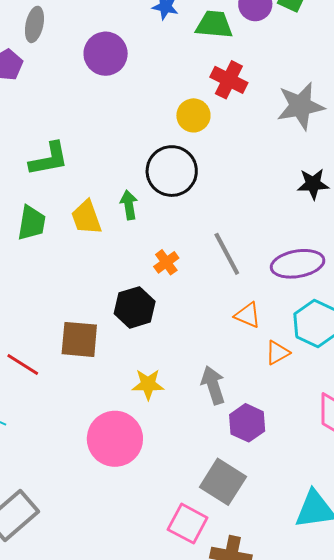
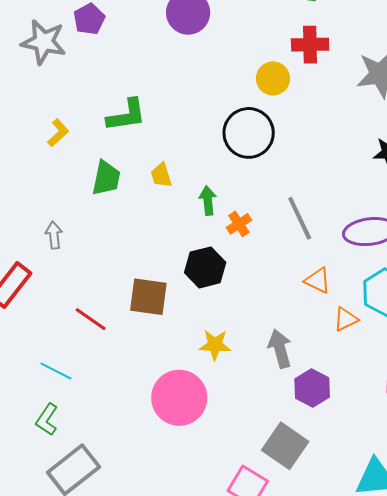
red cross: (229, 80) -> (310, 45), turned -30
green arrow: (129, 205) -> (208, 201), moved
yellow trapezoid: (86, 217) -> (161, 175), size x0.7

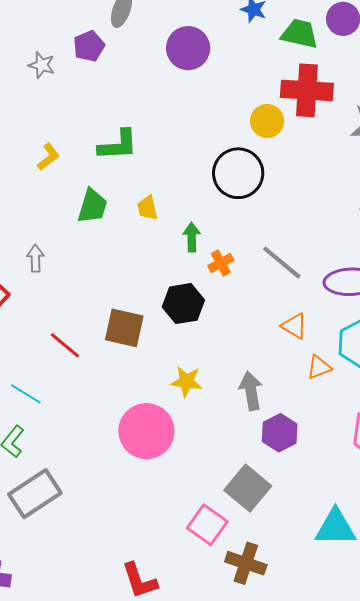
gray star: (44, 42) -> (42, 65), size x0.6
red cross: (310, 45) -> (307, 90), size x1.4
gray line: (300, 218) -> (282, 263), turned -30

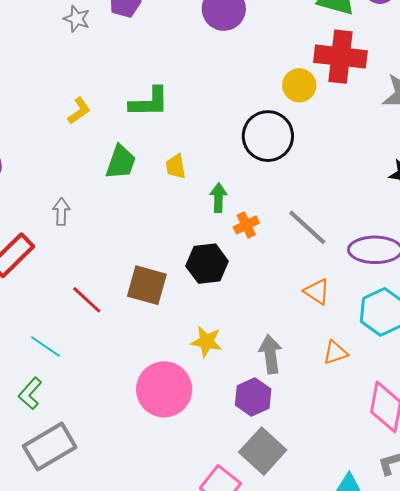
orange triangle: (319, 367) -> (335, 353), moved
purple hexagon: (280, 433) -> (253, 397), moved

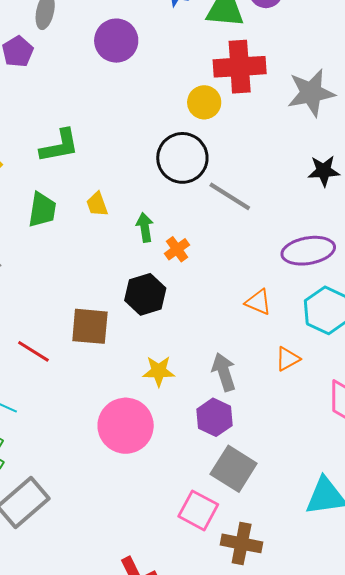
gray line: (307, 227) -> (230, 196), moved

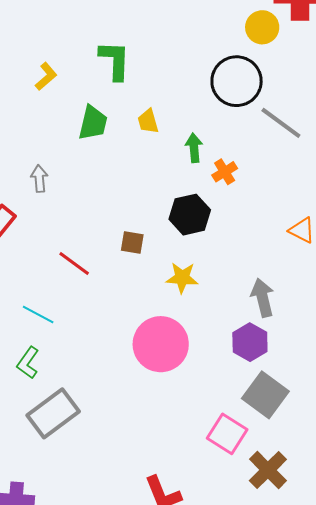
green L-shape: (59, 146) -> (115, 60), turned -81
brown square: (90, 326) -> (132, 243), size x0.6
yellow star: (159, 371) -> (182, 278), moved
brown cross: (242, 543) -> (268, 470), turned 30

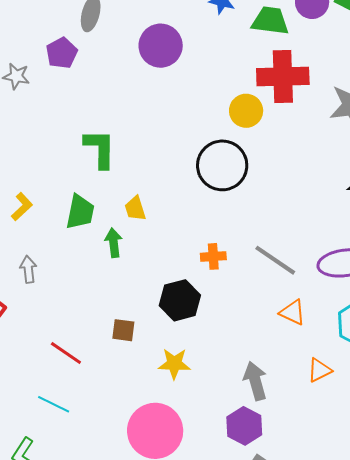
yellow L-shape: (46, 76) -> (22, 207), moved
gray line: (281, 123) -> (275, 260), moved
green arrow: (194, 148) -> (114, 243), moved
orange cross: (225, 172) -> (213, 256), turned 30
cyan line: (38, 314) -> (54, 404), moved

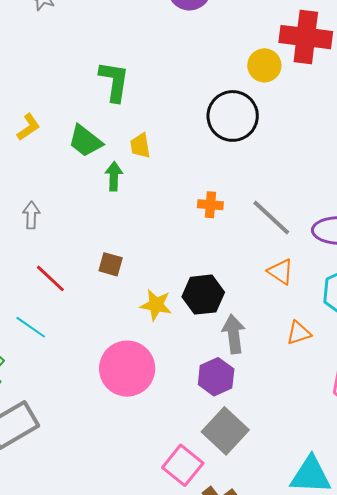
green trapezoid: (80, 212) -> (85, 141), turned 108
gray arrow: (28, 269) -> (31, 215), moved
black hexagon: (180, 300) -> (203, 295), moved

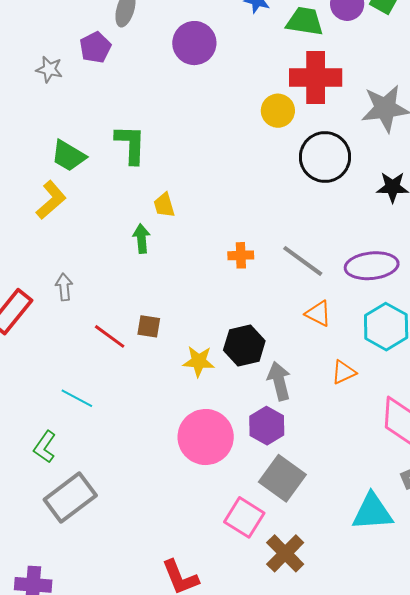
black circle: (233, 116) -> (325, 157), moved
yellow L-shape: (28, 127) -> (51, 200), size x1.4
green trapezoid: (85, 141) -> (68, 156), moved
red line: (50, 278) -> (110, 336), moved
pink circle: (127, 369) -> (206, 437), moved

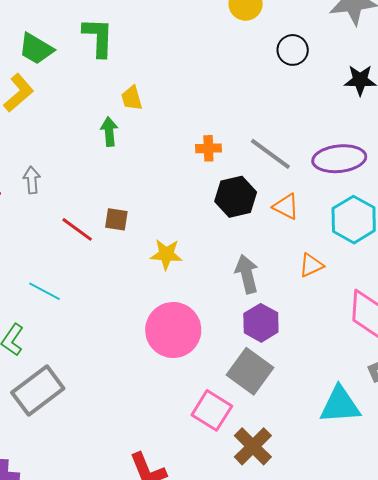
black circle: (325, 157) -> (293, 50), size x0.6
black hexagon: (244, 345) -> (236, 197), moved
purple hexagon: (267, 426) -> (261, 323), moved

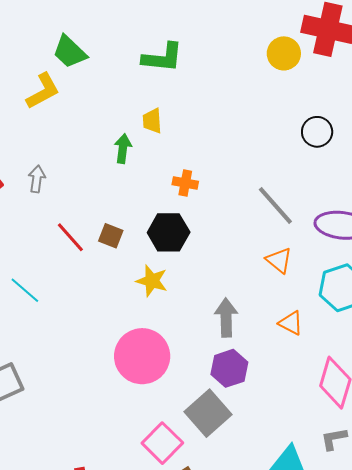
green L-shape: (98, 37) -> (163, 58), moved, turned 81
black circle: (293, 50) -> (317, 132), moved
orange cross: (208, 148) -> (185, 183), moved
black hexagon: (236, 197) -> (169, 232), moved
orange triangle: (311, 265) -> (291, 323), turned 40

